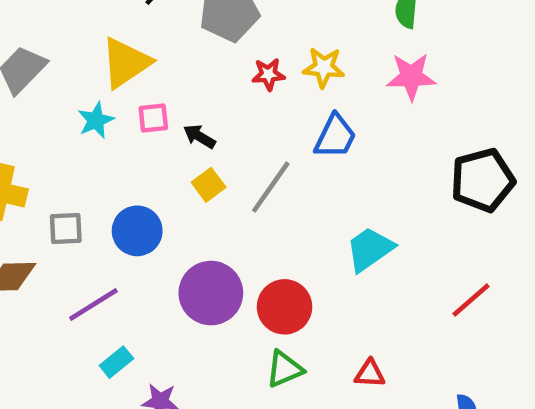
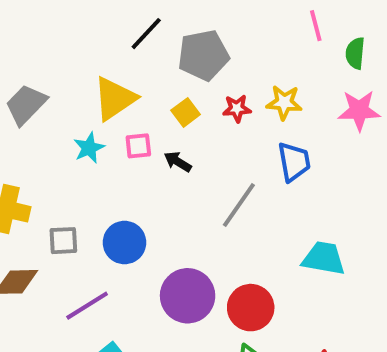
blue trapezoid: (335, 136) -> (294, 162), turned -36
yellow square: (209, 185) -> (186, 112), moved
cyan trapezoid: (370, 249) -> (324, 258), turned 45

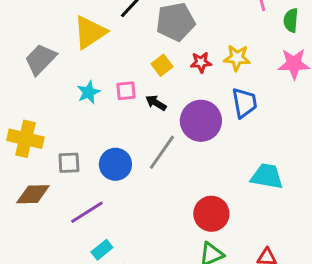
yellow triangle: (115, 99) -> (90, 32), moved
gray line: (239, 205) -> (162, 152), moved
purple circle: (188, 296) -> (201, 121), moved

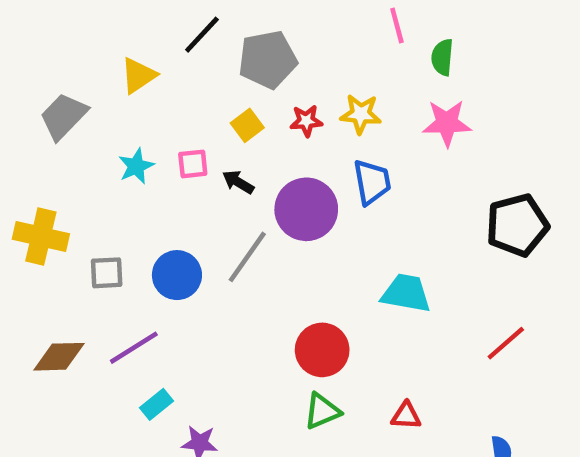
yellow triangle: (90, 32) -> (138, 75), size x0.7
brown diamond: (33, 194) -> (59, 357), moved

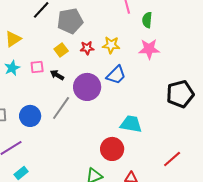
yellow triangle: (138, 75) -> (13, 39), moved
blue trapezoid: (372, 182) -> (116, 75), turned 55
red line: (506, 343) -> (172, 159), moved
red circle: (322, 350) -> (112, 149), moved

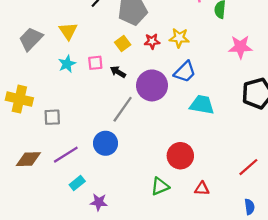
yellow triangle: (13, 39) -> (68, 31), turned -30
pink star: (149, 49) -> (240, 47), moved
blue circle: (30, 116) -> (106, 143), moved
cyan trapezoid: (131, 124) -> (202, 105), moved

